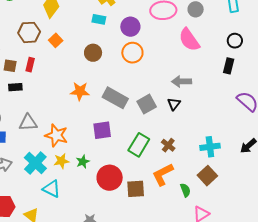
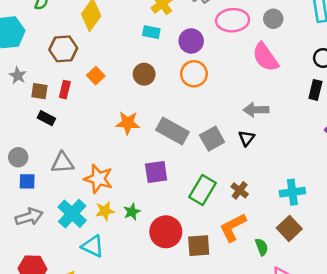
orange square: (56, 40) -> (96, 76), moved
black rectangle: (15, 87) -> (46, 118), turned 32

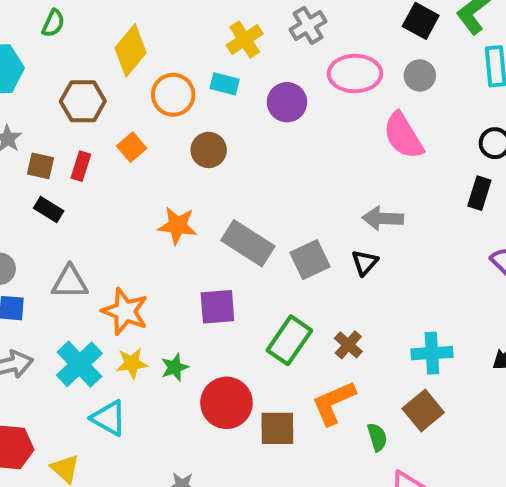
orange circle: (194, 74) -> (173, 95), moved

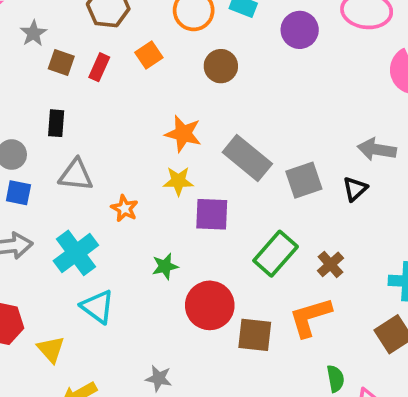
black rectangle: (49, 210) -> (56, 123), moved, turned 56
orange star: (125, 311) -> (125, 208), size x0.6
yellow star: (132, 363) -> (178, 181), moved
green semicircle: (377, 437) -> (335, 379), moved

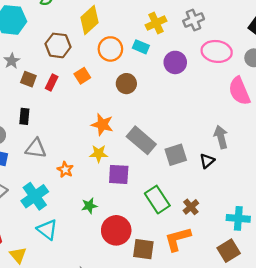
gray arrow: (377, 149) -> (221, 137), turned 65
green rectangle: (276, 254) -> (157, 200), turned -76

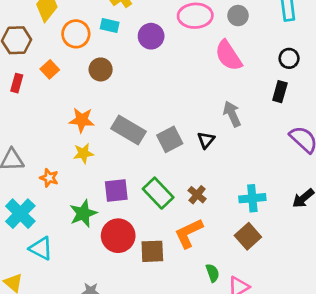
gray arrow: (221, 137) -> (232, 114), moved
purple square: (119, 174) -> (116, 190), moved
green star: (89, 206) -> (83, 213), size x1.5

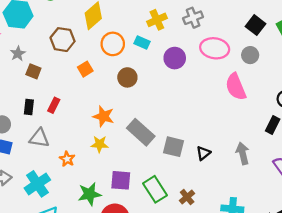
red rectangle: (17, 83) -> (54, 105), moved
gray arrow: (232, 114) -> (243, 153), moved
gray square: (170, 139) -> (173, 147), turned 30

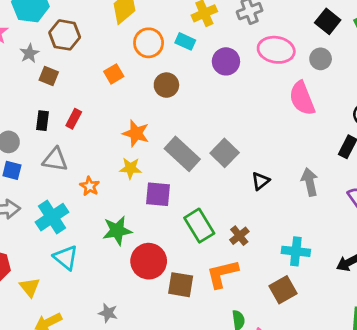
brown hexagon: (62, 40) -> (65, 35), moved
gray square: (173, 147) -> (225, 153), moved, turned 30
purple square: (121, 180) -> (158, 194), moved

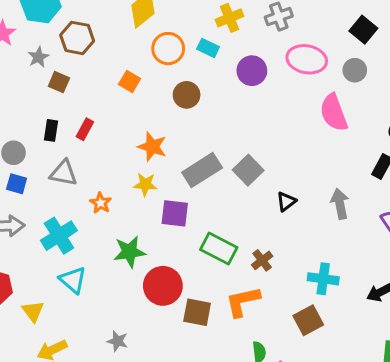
orange square: (114, 74) -> (130, 81), turned -30
gray rectangle: (182, 154) -> (202, 170), turned -76
green rectangle: (199, 226) -> (219, 248), turned -32

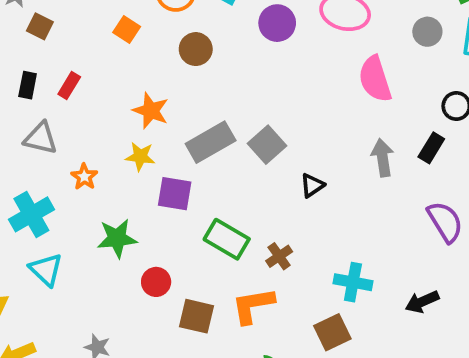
gray circle: (355, 70) -> (427, 32), moved
gray arrow: (340, 204) -> (383, 158), moved
red circle: (163, 286) -> (156, 282), size x0.6

